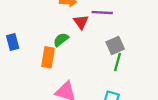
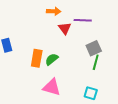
green semicircle: (61, 40) -> (52, 59), moved

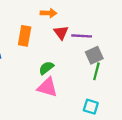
purple line: (83, 20) -> (82, 36), moved
orange rectangle: (37, 58) -> (25, 36), moved
pink triangle: (52, 87) -> (47, 87), moved

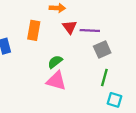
green line: (96, 71) -> (104, 77), moved
cyan square: (91, 107) -> (114, 100), moved

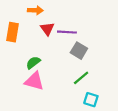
gray square: (102, 49) -> (79, 51), turned -35
green line: (104, 77) -> (81, 78), turned 35

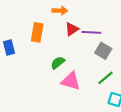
red triangle: (47, 29) -> (72, 29), turned 32
pink triangle: (34, 81) -> (71, 81), moved

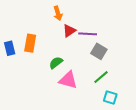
orange arrow: (60, 11) -> (58, 13), turned 72
orange rectangle: (37, 32) -> (30, 43), moved

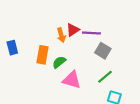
orange arrow: (58, 13) -> (61, 35), moved
orange rectangle: (30, 43) -> (43, 55), moved

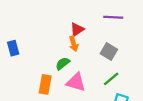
purple line: (91, 33) -> (113, 17), moved
orange arrow: (61, 35) -> (74, 44), moved
orange rectangle: (43, 55) -> (45, 84), moved

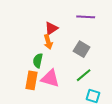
green semicircle: (63, 64) -> (38, 61), turned -40
orange rectangle: (45, 84) -> (32, 80), moved

